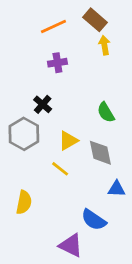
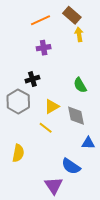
black cross: (43, 104) -> (32, 79), turned 32
purple triangle: (71, 245) -> (54, 186), turned 30

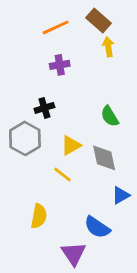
blue triangle: (88, 143) -> (121, 195), turned -32
yellow semicircle: (18, 153) -> (39, 216), moved

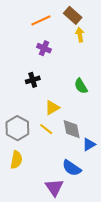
purple cross: (60, 65) -> (44, 48), turned 32
gray hexagon: (25, 138) -> (17, 128), moved
gray diamond: (104, 158) -> (72, 129), moved
yellow semicircle: (39, 216) -> (16, 160), moved

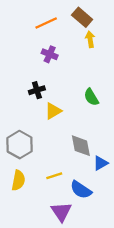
yellow triangle: (52, 108) -> (53, 111), moved
yellow line: (46, 129) -> (54, 176), moved, turned -56

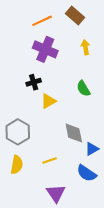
yellow arrow: (90, 39) -> (85, 47), moved
purple cross: (50, 54) -> (45, 49), size x1.6
blue semicircle: (81, 190) -> (87, 173), moved

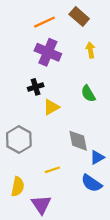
yellow semicircle: (17, 165) -> (18, 187), moved
purple triangle: (56, 193) -> (41, 204), moved

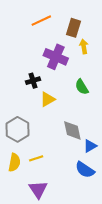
brown rectangle: (79, 16) -> (73, 28), moved, turned 66
purple cross: (48, 52) -> (56, 57), moved
yellow line: (52, 170) -> (36, 158), moved
yellow semicircle: (18, 187) -> (14, 163), moved

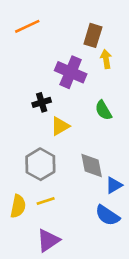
orange line: (41, 21) -> (27, 26), moved
gray hexagon: (17, 129) -> (40, 164), moved
purple triangle: (38, 189) -> (48, 240), turned 30

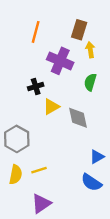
orange line: (27, 26) -> (36, 32), moved, turned -50
green semicircle: (103, 110) -> (90, 82), moved, turned 48
gray hexagon: (40, 164) -> (17, 139), moved
gray diamond: (92, 165) -> (78, 118), moved

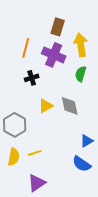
brown rectangle: (79, 30) -> (58, 27), moved
orange line: (36, 32) -> (26, 48), moved
yellow arrow: (90, 50) -> (81, 45), size x1.6
yellow triangle: (51, 107) -> (46, 106), moved

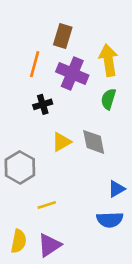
brown rectangle: (58, 27) -> (63, 36), moved
yellow semicircle: (14, 157) -> (19, 241), moved
blue semicircle: (82, 164) -> (110, 220), turned -36

